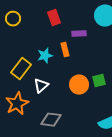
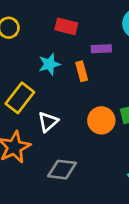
red rectangle: (54, 18) -> (66, 26), turned -56
cyan star: (45, 56) -> (49, 64), moved

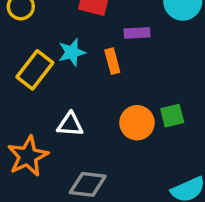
yellow rectangle: (20, 98) -> (35, 70), moved
white triangle: (48, 122) -> (70, 124), turned 45

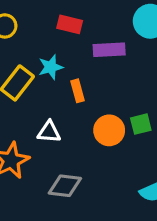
purple rectangle: (137, 33) -> (109, 50), size x1.4
orange rectangle: (112, 61) -> (78, 91), moved

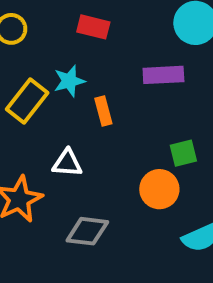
purple rectangle: (109, 50) -> (163, 75), moved
orange circle: (109, 130) -> (159, 189), moved

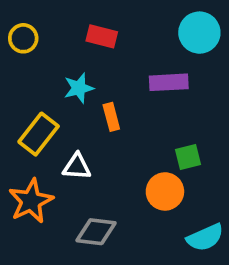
yellow rectangle: (27, 101) -> (39, 134), moved

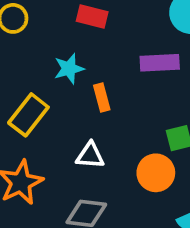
white triangle: (77, 167) -> (90, 155), moved

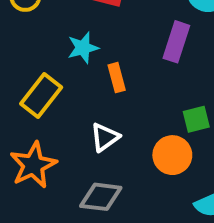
purple rectangle: (160, 63) -> (176, 42), turned -69
white triangle: (90, 155) -> (105, 137), turned -40

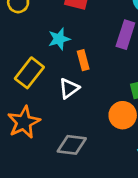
white triangle: (105, 137) -> (69, 88), moved

